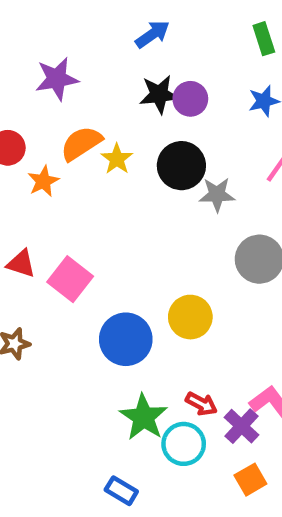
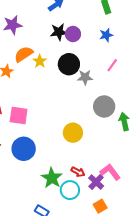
pink square: (70, 279) -> (19, 116), turned -30
blue circle: (126, 339) -> (24, 149), moved

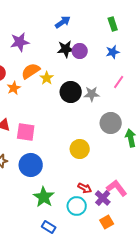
black circle: (69, 64) -> (71, 92), moved
green star: (52, 178) -> (44, 197), moved

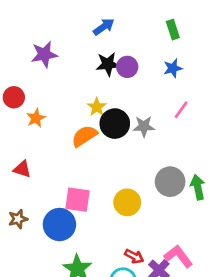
orange semicircle: (31, 71) -> (84, 136), moved
yellow star: (47, 78) -> (97, 107), moved
gray circle: (111, 123) -> (170, 182), moved
pink square: (26, 132) -> (77, 200), moved

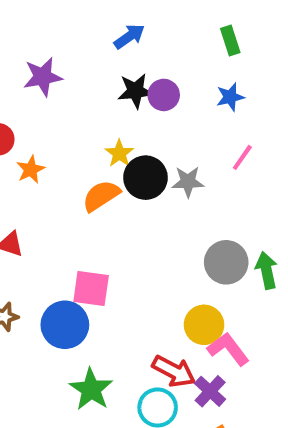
yellow circle: (127, 202) -> (204, 325), moved
red arrow: (134, 256) -> (174, 371), size x1.5
pink L-shape: (178, 256) -> (228, 349), moved

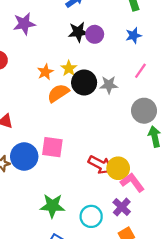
orange star: (31, 170) -> (45, 72), moved
gray circle: (226, 262) -> (144, 111), moved
blue circle: (65, 325) -> (24, 156), moved
red arrow: (174, 371) -> (101, 165), moved
green star: (91, 389) -> (52, 206), turned -30

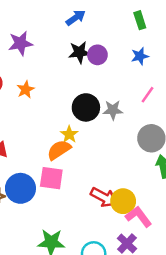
yellow star: (69, 68) -> (69, 134), moved
orange star: (45, 72) -> (26, 89), moved
orange semicircle: (58, 93) -> (59, 150), moved

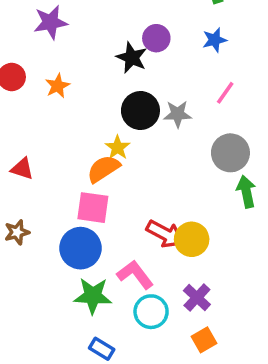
black star: (79, 52) -> (132, 58), moved, turned 30
blue circle: (20, 188) -> (80, 248), moved
pink L-shape: (139, 217) -> (135, 275), moved

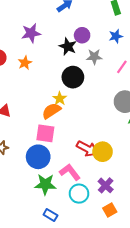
purple star: (50, 22) -> (31, 33), moved
gray star: (178, 114) -> (94, 57), moved

